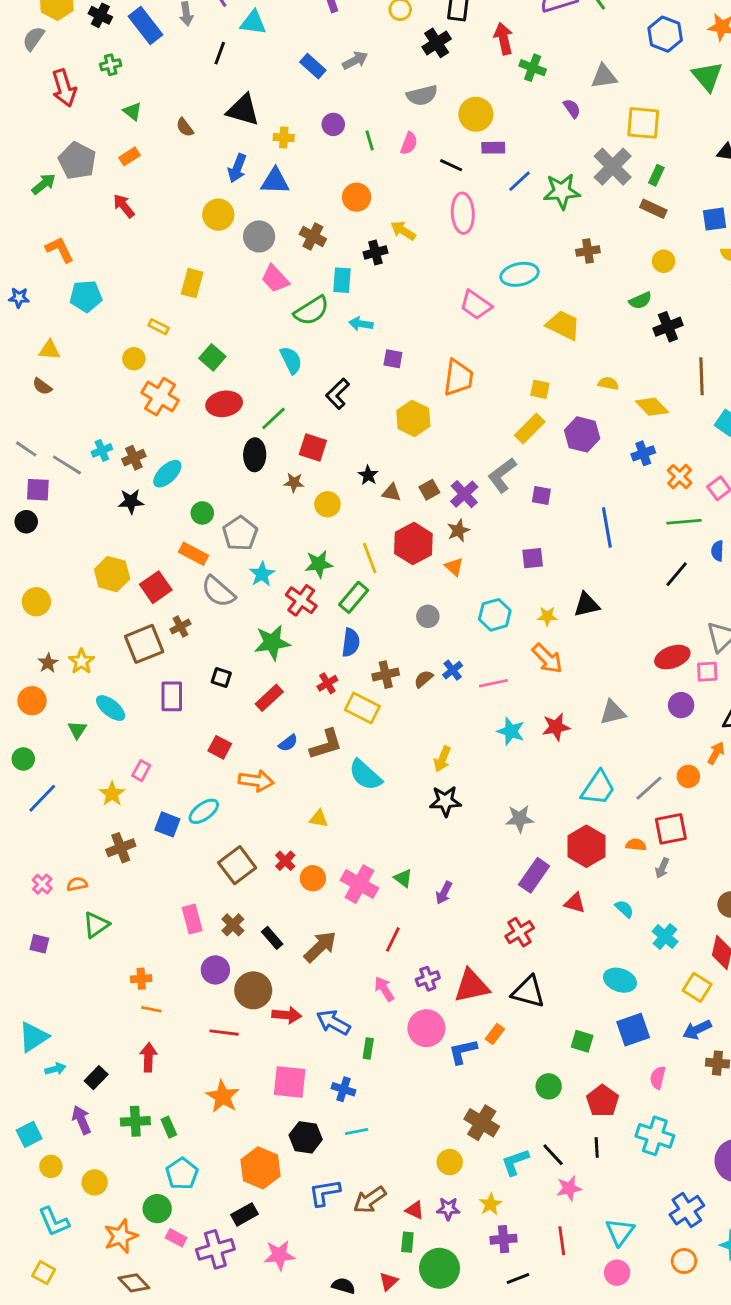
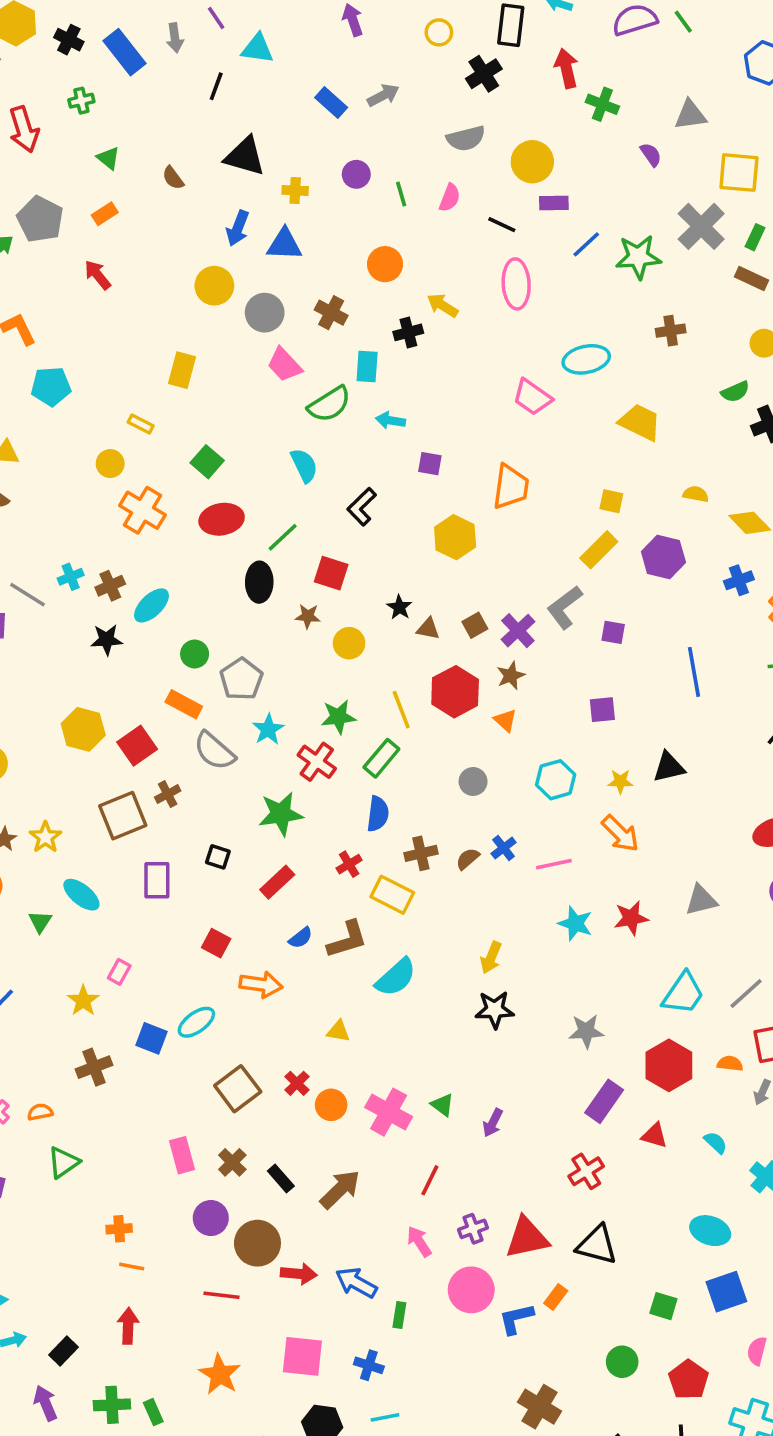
cyan semicircle: (365, 775) -> (396, 977), turned -84

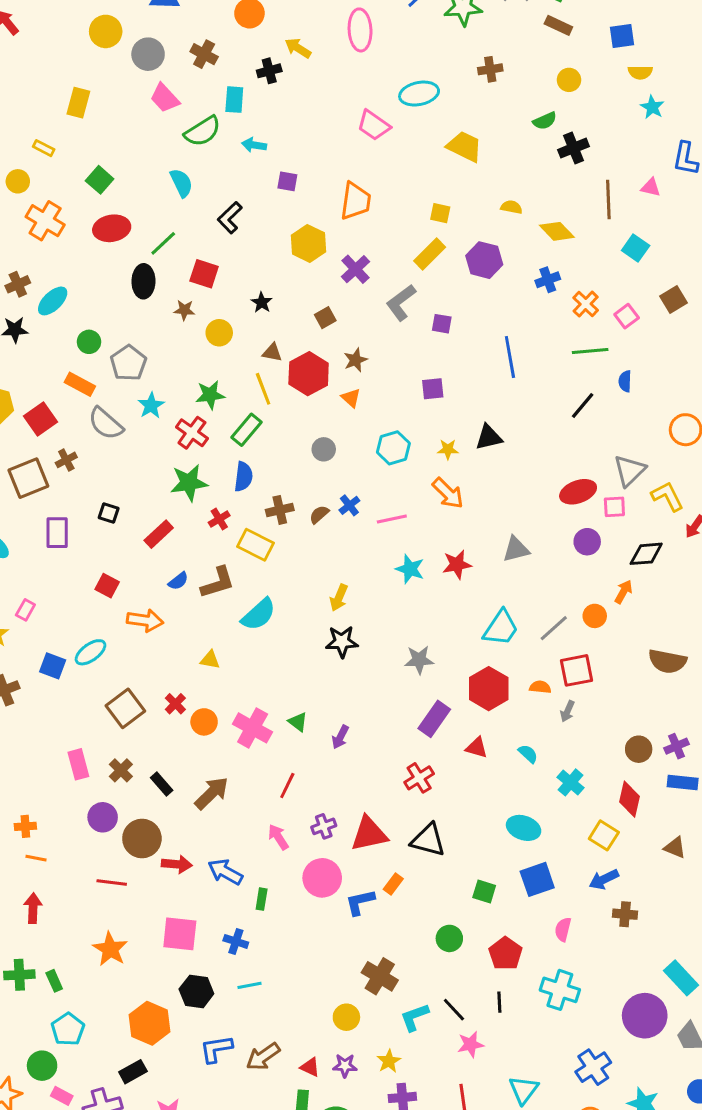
brown triangle: (428, 629) -> (272, 352), moved
purple cross: (518, 631) -> (355, 269), moved
green star: (281, 814) -> (189, 483), moved

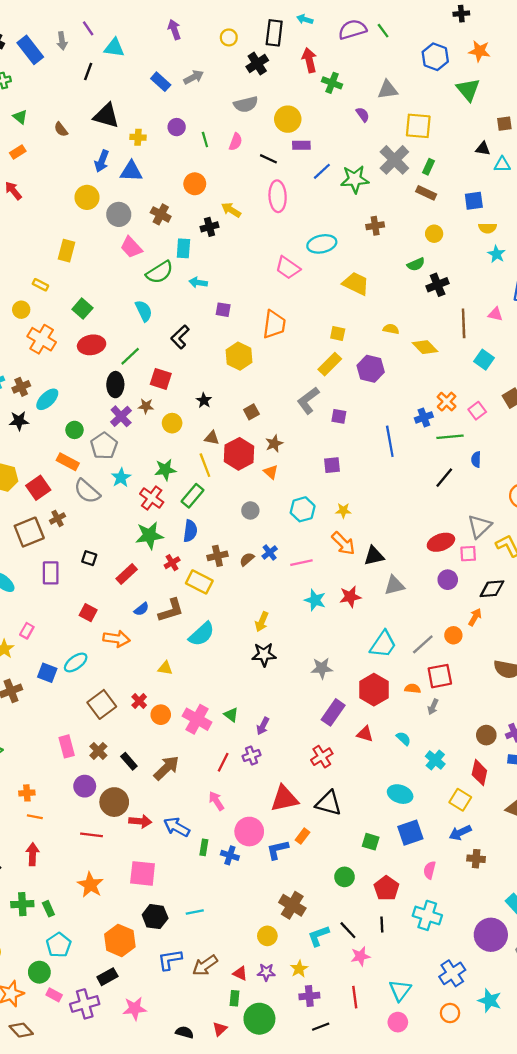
purple cross: (355, 269) -> (121, 416), moved
blue cross: (548, 280) -> (424, 417), moved
black triangle: (489, 437) -> (374, 556), moved
purple cross: (324, 826) -> (251, 756), moved
blue cross: (236, 941) -> (230, 855), moved

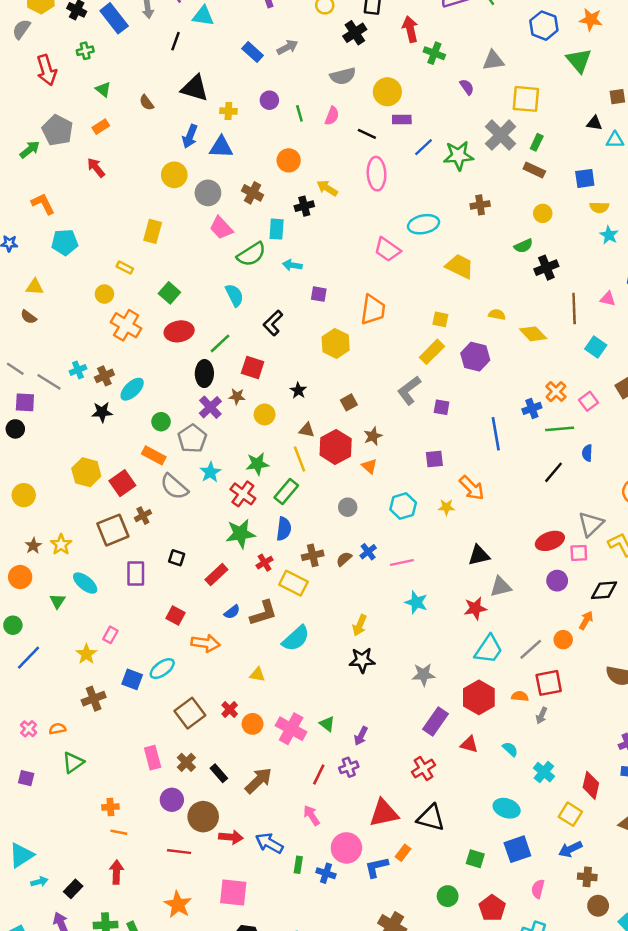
orange arrow: (343, 543) -> (472, 488), moved
red star: (350, 597) -> (475, 608), moved
brown circle: (486, 735) -> (598, 906), moved

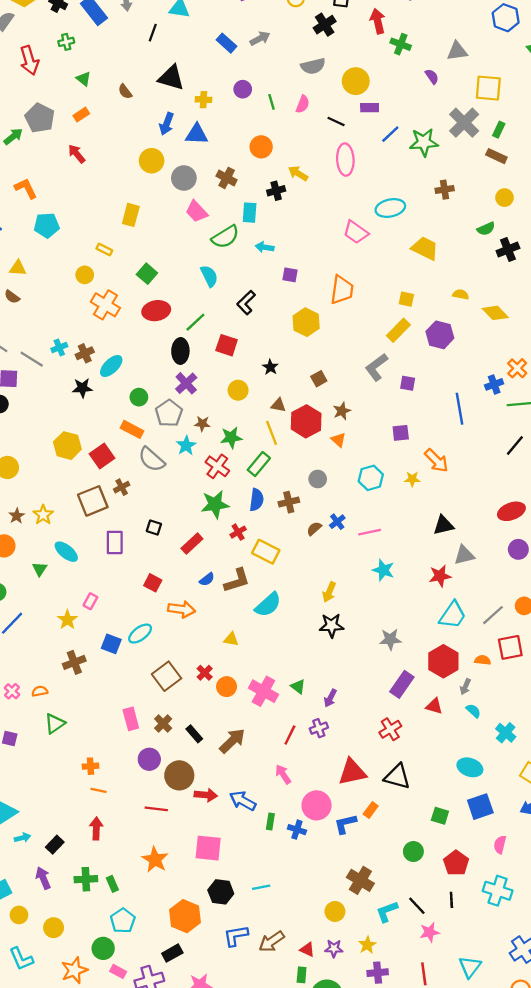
brown star: (237, 396) -> (202, 424), moved
brown cross: (313, 555) -> (289, 502), moved
gray arrow: (542, 715) -> (465, 687), moved

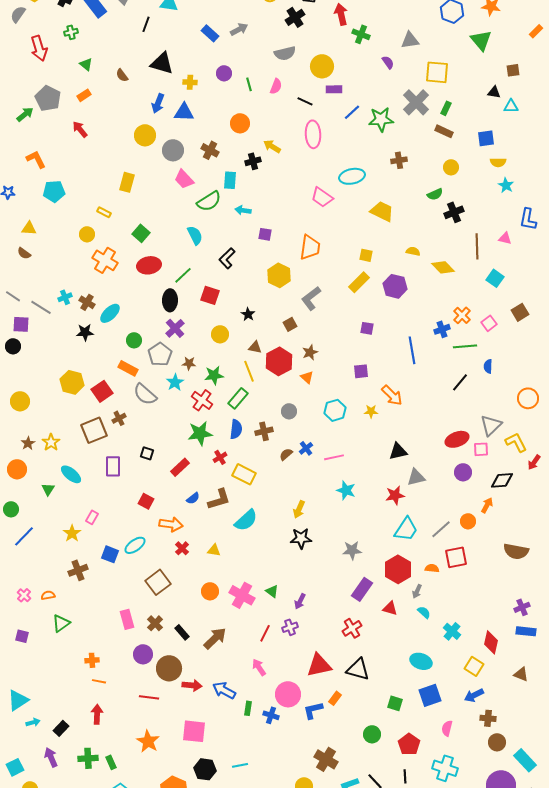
brown cross: (85, 353) -> (87, 302), turned -35
gray L-shape: (376, 367) -> (311, 298), moved
red cross: (205, 673) -> (182, 548), moved

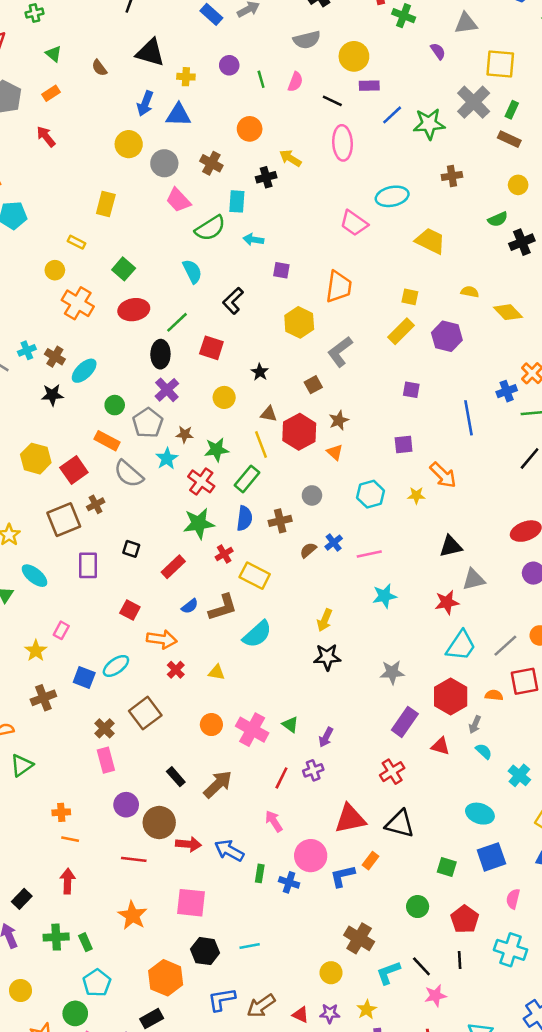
cyan star: (346, 490) -> (384, 596), turned -30
brown cross: (155, 623) -> (104, 728), moved

